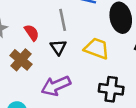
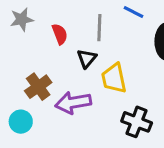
yellow trapezoid: (97, 48) -> (114, 78), moved, turned -136
brown cross: (21, 60) -> (38, 87), moved

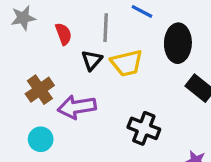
yellow trapezoid: (114, 78) -> (127, 63), moved, turned -92
cyan circle: (21, 122) -> (41, 139), moved

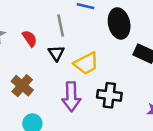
yellow trapezoid: (127, 63) -> (86, 63), moved
purple arrow: (77, 107) -> (71, 97), moved, turned -68

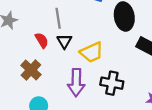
gray line: (61, 26) -> (58, 18), moved
red semicircle: (30, 38) -> (42, 40), moved

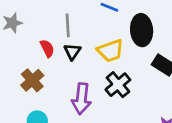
yellow trapezoid: (92, 52) -> (110, 51), moved
black cross: (112, 83) -> (118, 85), moved, turned 35

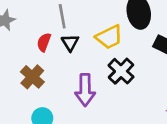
red semicircle: (47, 48) -> (44, 42), turned -126

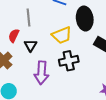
black triangle: (70, 43) -> (30, 45), moved
black cross: (121, 71) -> (69, 61), turned 30

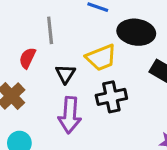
black ellipse: (85, 19) -> (136, 32), turned -75
black triangle: (30, 45) -> (65, 74), moved

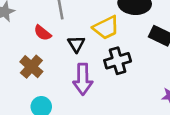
red semicircle: (27, 58) -> (43, 33), turned -72

